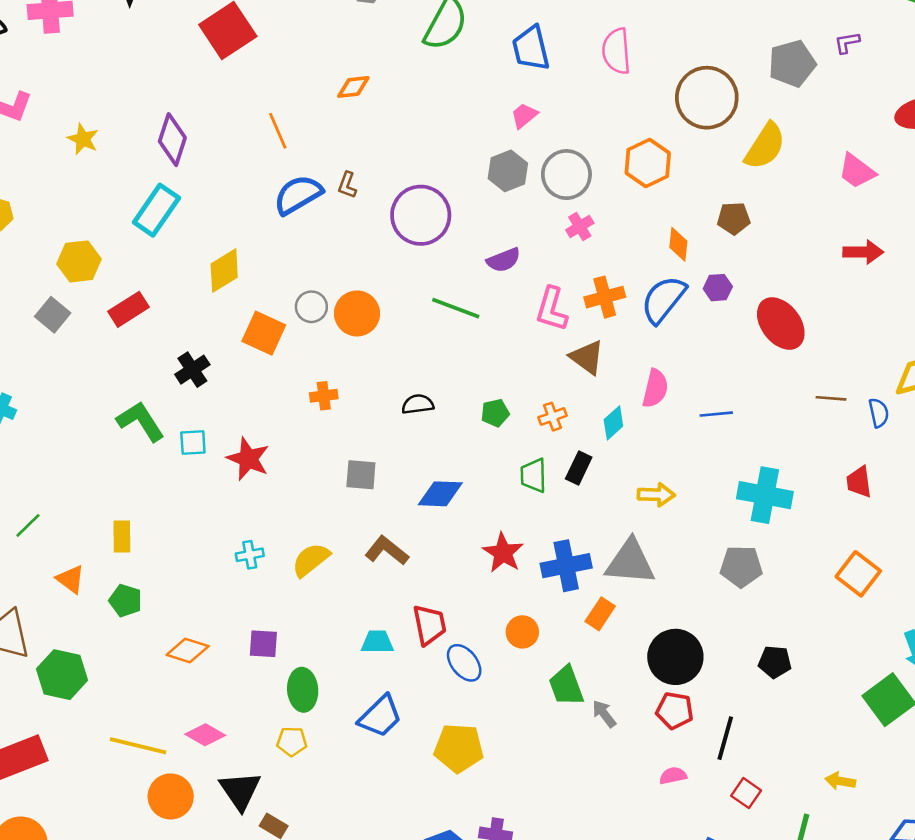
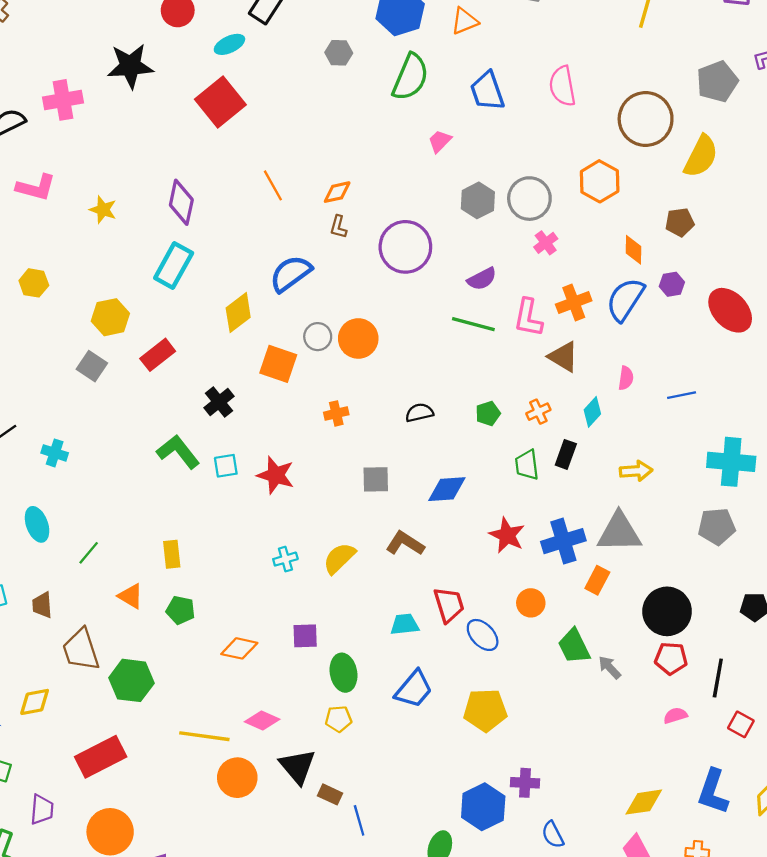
orange diamond: (353, 87) -> (337, 192), moved
pink trapezoid: (524, 116) -> (440, 141), moved
blue semicircle: (298, 195) -> (291, 274), moved
green line: (456, 308) -> (473, 324), moved
pink semicircle: (655, 388) -> (626, 378), size x0.7

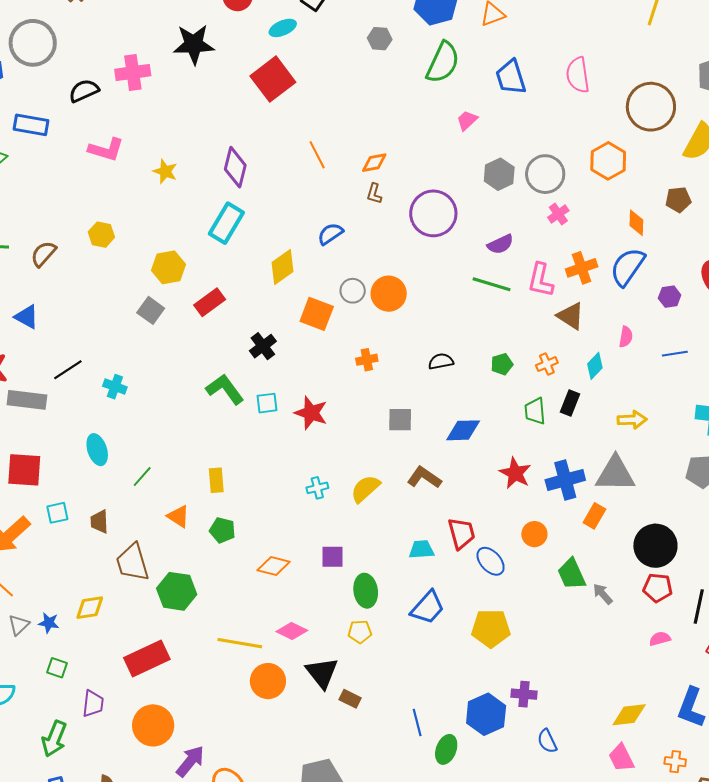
blue semicircle: (291, 274) -> (330, 234), size x0.7
purple hexagon: (672, 284) -> (670, 297), moved
blue line: (359, 820) -> (417, 723), moved

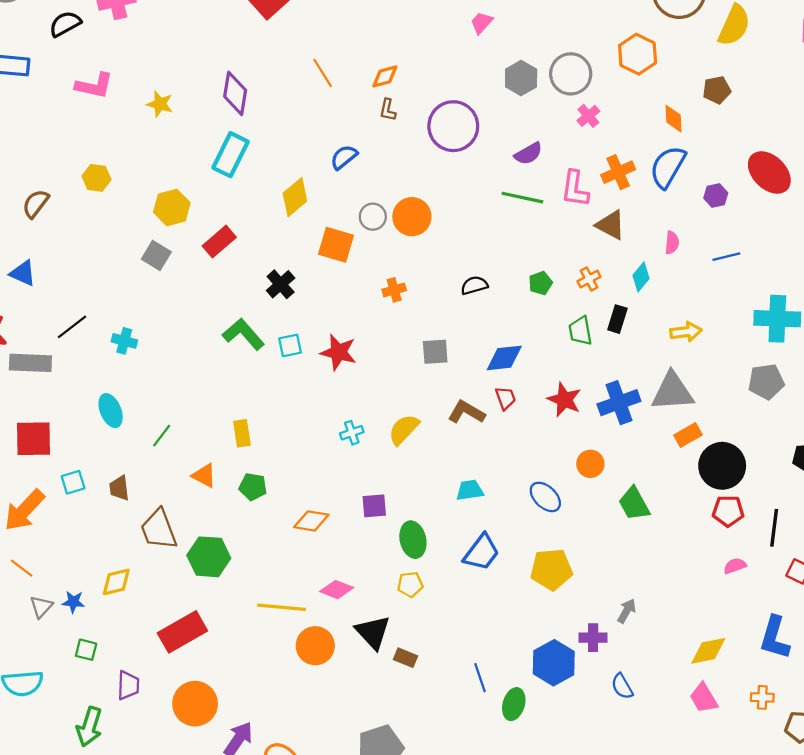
orange rectangle: (594, 516) -> (688, 435), moved, turned 35
red trapezoid: (461, 533) -> (505, 398), moved, size x0.7
gray arrow: (603, 594) -> (627, 611), moved, turned 75

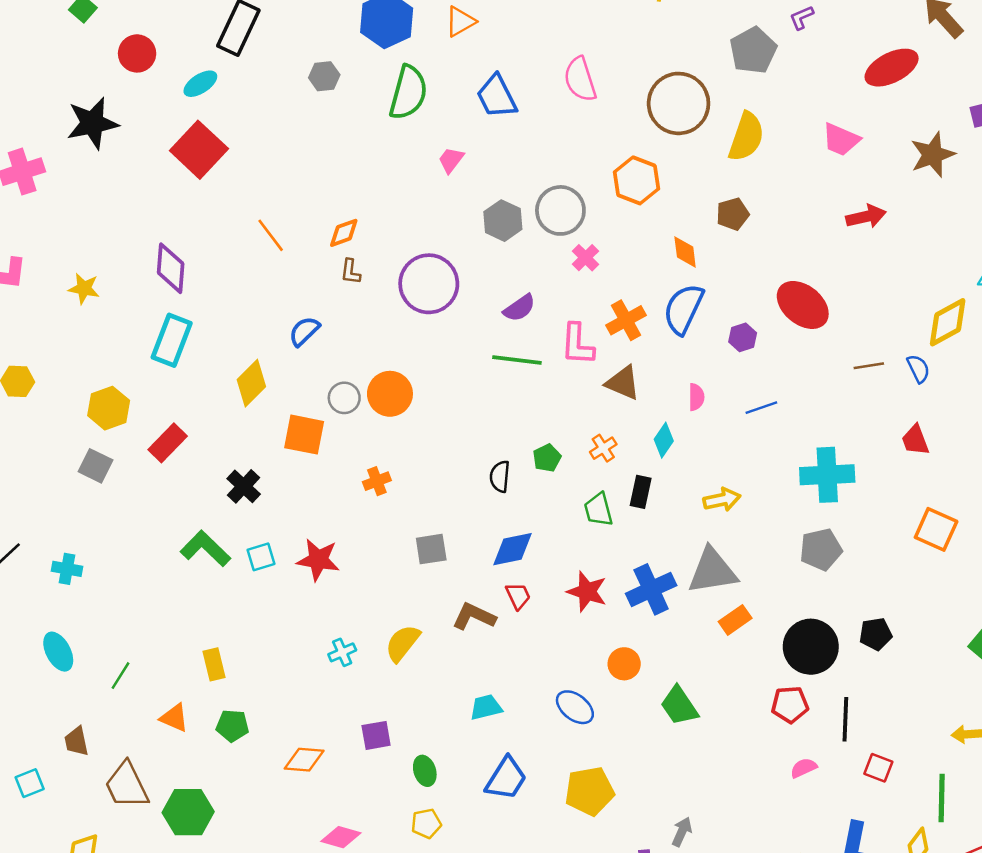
black semicircle: (474, 285) -> (500, 476), moved, turned -64
black circle: (722, 466) -> (811, 647), moved
cyan square: (73, 482) -> (30, 783), moved
green ellipse: (413, 540) -> (425, 771), size x0.7

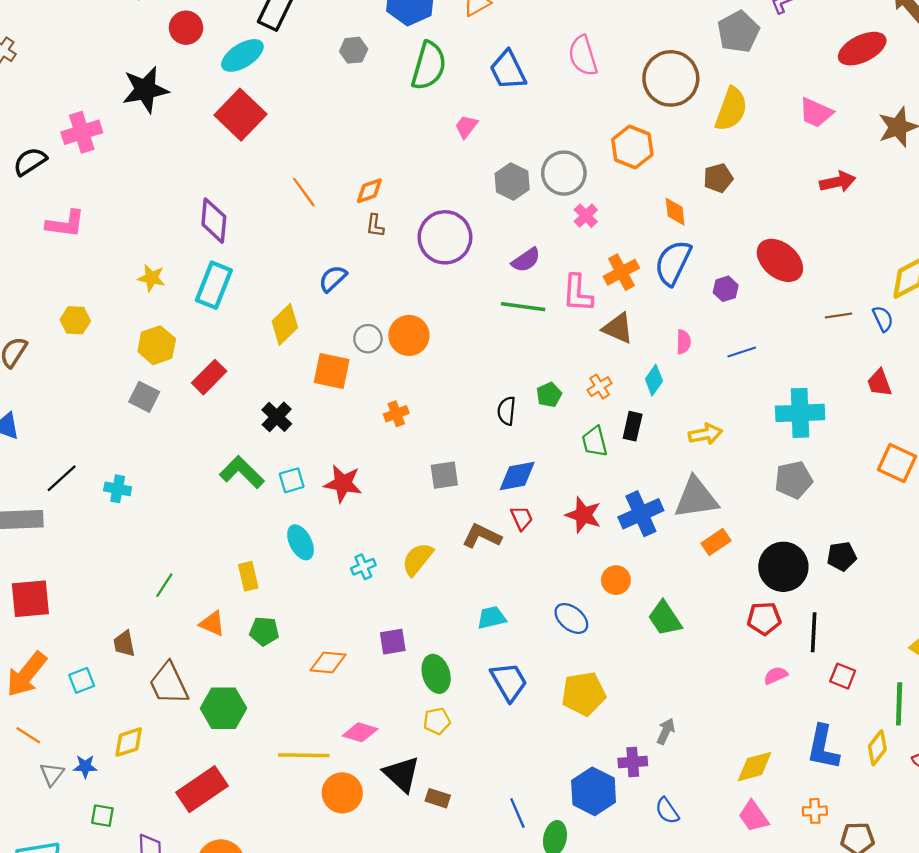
cyan ellipse: (200, 84) -> (242, 55), size x1.4
yellow star: (84, 289) -> (152, 278), moved
cyan ellipse: (58, 652) -> (301, 542), moved
green ellipse: (425, 771) -> (436, 674), size x1.4
blue trapezoid: (506, 779) -> (509, 682), turned -63

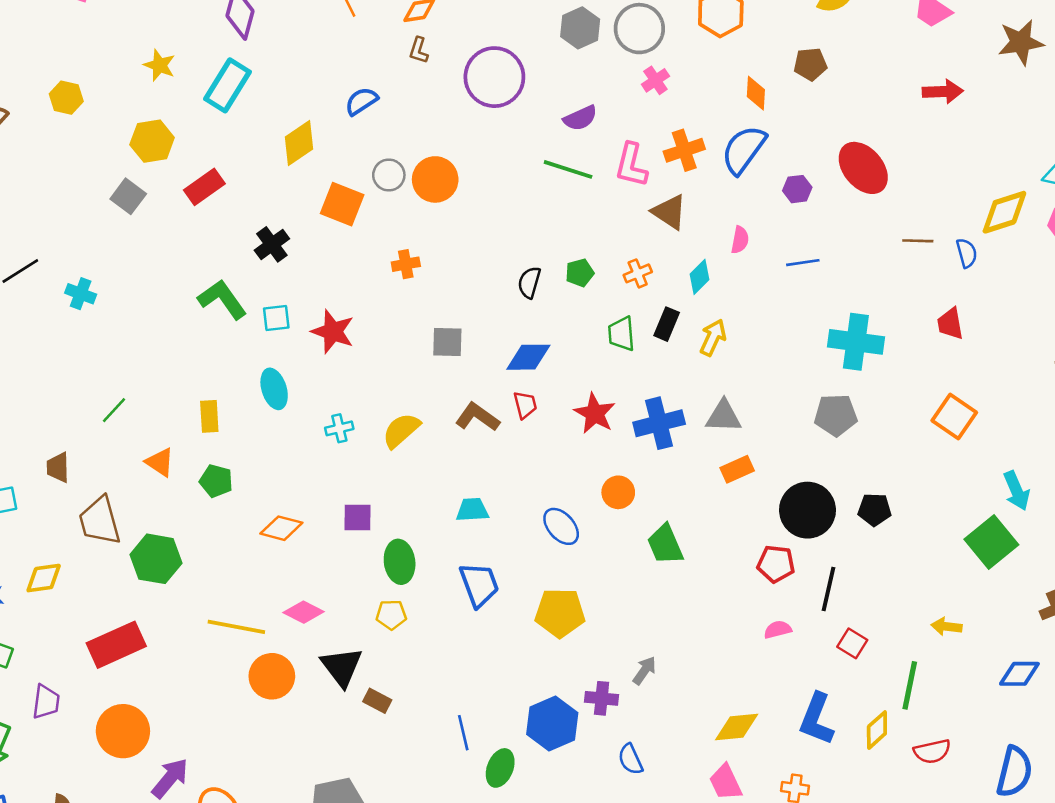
yellow arrow: (705, 434) -> (713, 338), moved, turned -64
gray triangle: (696, 498) -> (724, 416), size x0.7

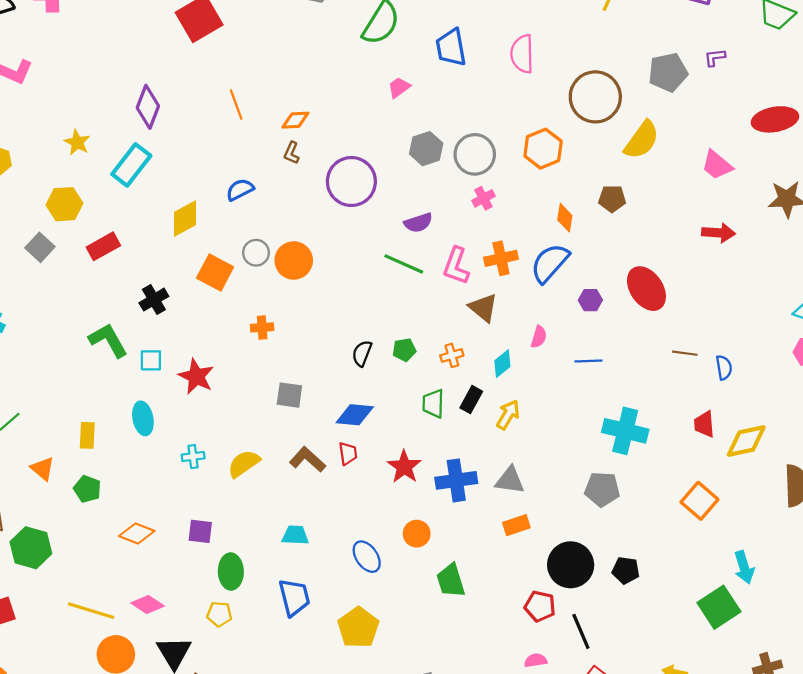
yellow diamond: (1004, 212) -> (746, 441), moved
black line: (828, 589) -> (581, 631), turned -42
yellow pentagon: (560, 613) -> (358, 627), turned 30

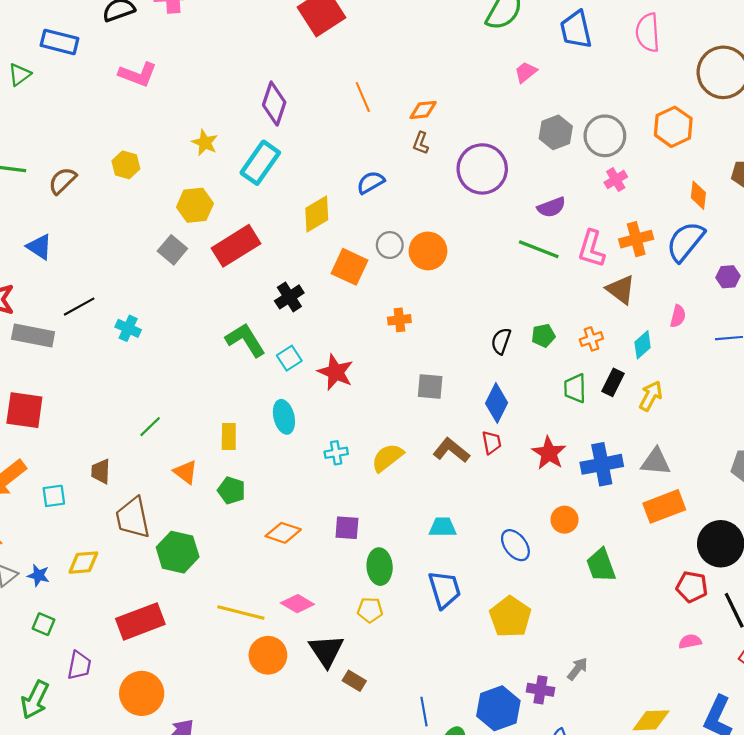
red rectangle: (103, 246) -> (236, 246), size x1.4
cyan square: (151, 360) -> (289, 358), turned -30
blue diamond: (355, 415) -> (497, 403), turned -66
orange rectangle: (516, 525) -> (664, 506), size x1.5

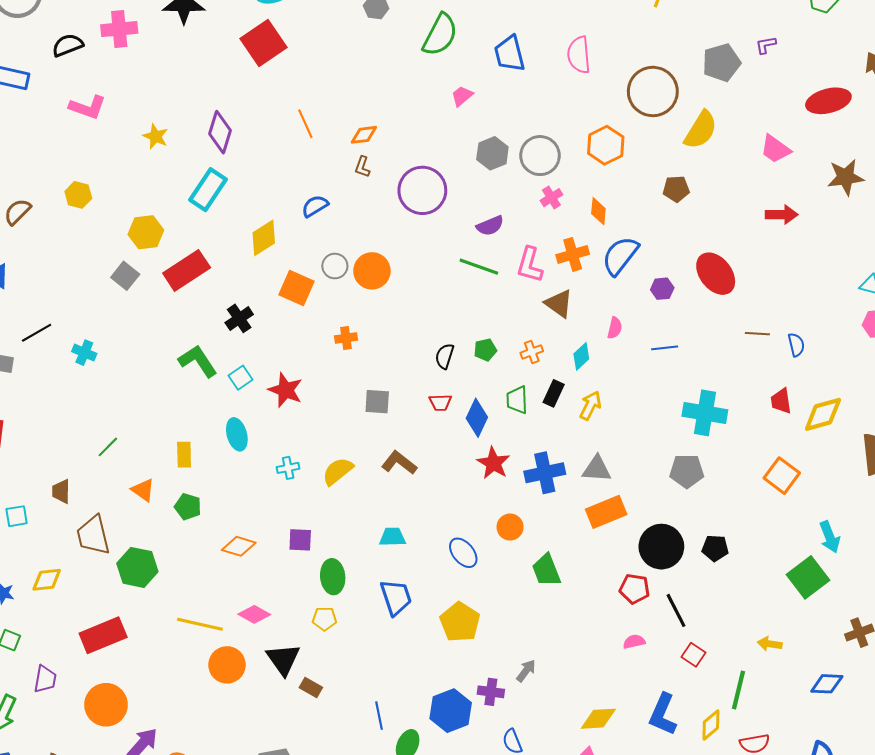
yellow star: (205, 143) -> (156, 136), moved
orange diamond: (698, 195) -> (598, 211), moved
blue diamond: (497, 403) -> (477, 418), moved
red trapezoid: (492, 442) -> (440, 403), moved, turned 100

